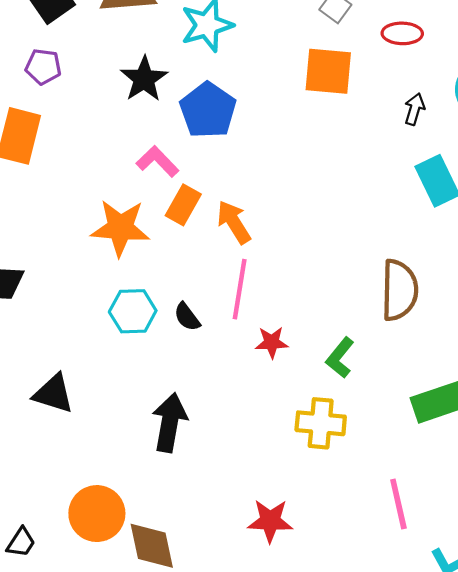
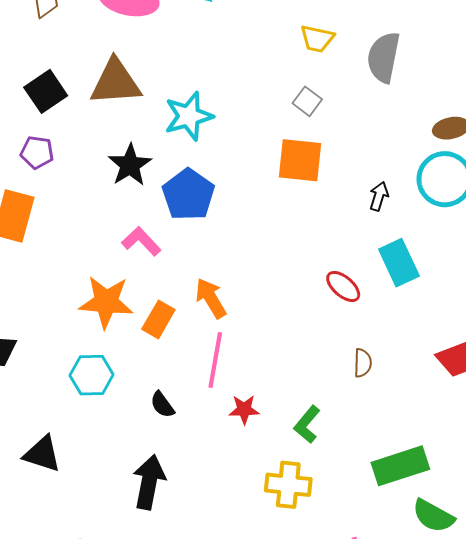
red ellipse: (402, 33) -> (343, 286), moved, turned 39
orange rectangle: (183, 205) -> (158, 319), moved
brown semicircle: (399, 290) -> (363, 363), size x0.5
cyan hexagon: (133, 311) -> (92, 375), moved
black semicircle: (187, 317) -> (162, 405), moved

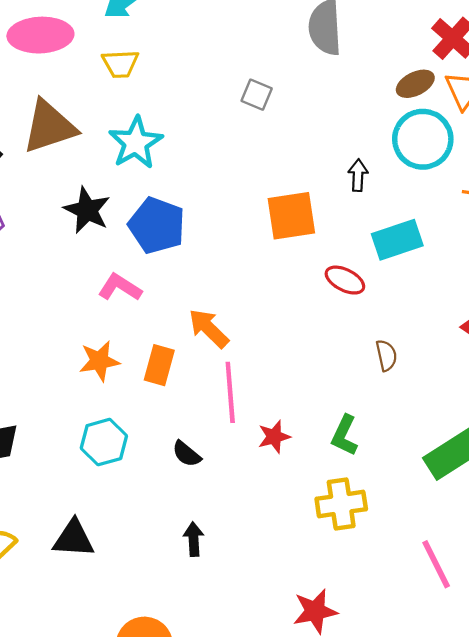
yellow trapezoid: (317, 39) -> (120, 64), moved
orange square: (300, 160) -> (291, 216), moved
cyan rectangle: (399, 263) -> (397, 240), turned -69
orange star: (106, 302) -> (99, 361), size x0.7
black arrow: (149, 482) -> (194, 539), size x0.6

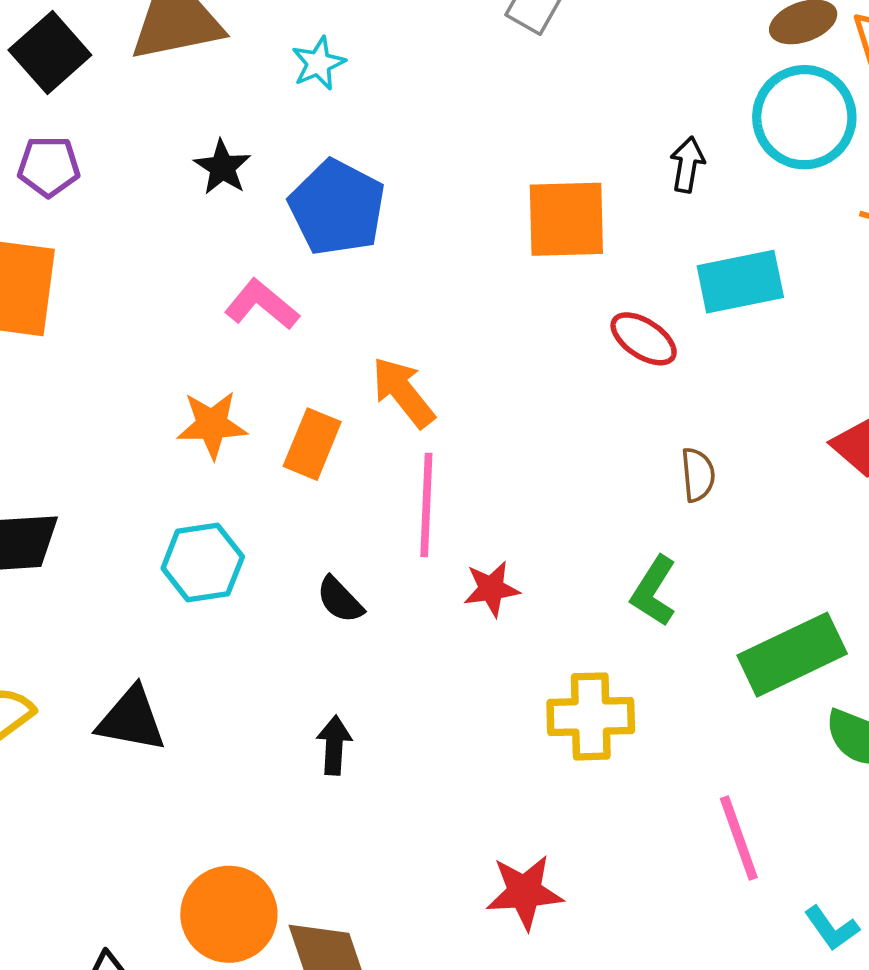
cyan star: (136, 143) -> (318, 63), size x0.6
black star: (87, 210) -> (222, 167), size x0.7
green L-shape: (344, 435) -> (654, 591), moved

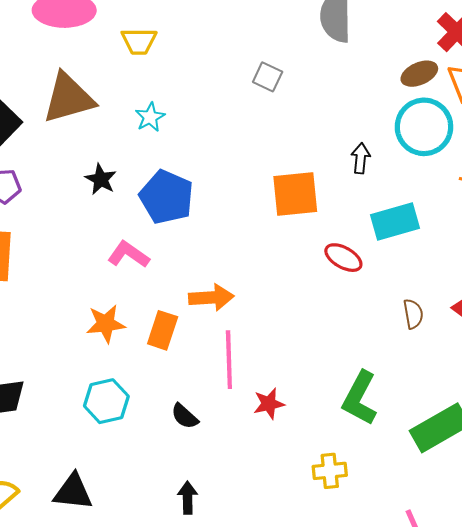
orange arrow: (403, 392) -> (211, 298), turned 129
brown semicircle: (698, 475) -> (413, 314), moved
green L-shape: (654, 591) -> (360, 398), size x1.4
yellow cross: (591, 716) -> (330, 471), size x0.7

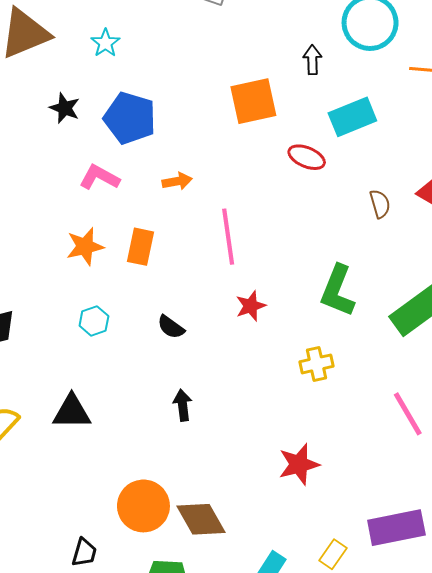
orange arrow: (211, 298) -> (177, 181), moved, size x0.7
pink line: (229, 360) -> (228, 237), moved
cyan hexagon: (106, 401) -> (94, 321), size x0.7

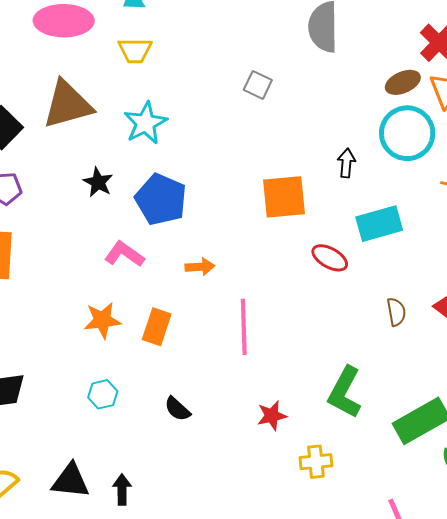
cyan star: (105, 43) -> (145, 123), size x1.5
red star: (251, 306) -> (272, 416), moved
black arrow: (183, 405) -> (122, 490), moved

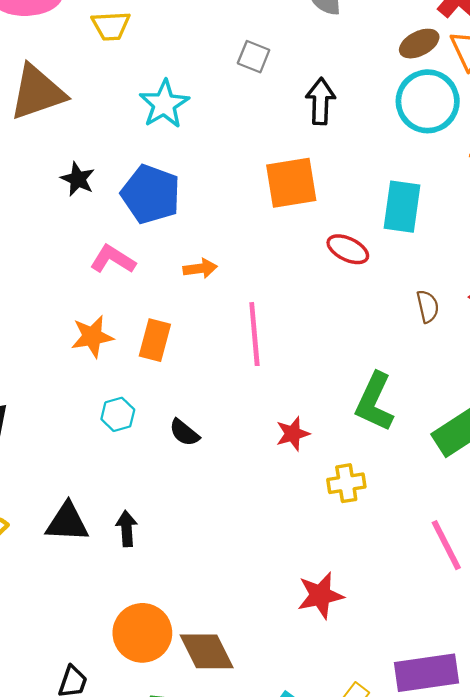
cyan star: (145, 123) -> (164, 104), moved
black arrow: (346, 163) -> (321, 101), moved, size x1.4
cyan rectangle: (379, 224) -> (402, 207), turned -63
cyan hexagon: (103, 394) -> (118, 414), moved

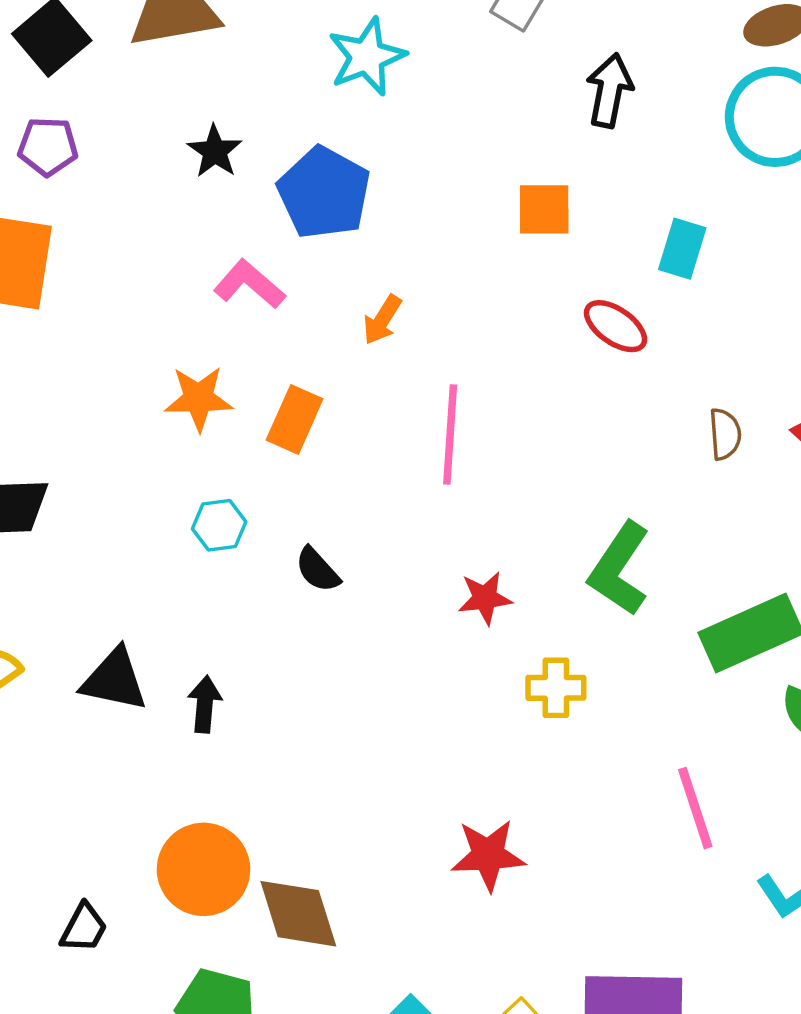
orange square: (291, 183) -> (544, 209), size x0.7
cyan rectangle: (402, 207) -> (682, 249), moved, size x0.7
orange arrow: (200, 268) -> (382, 320), turned 120

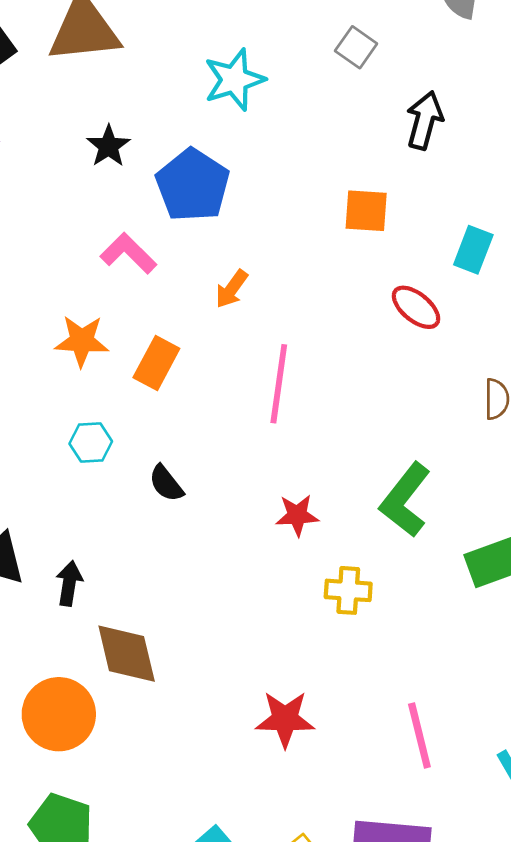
pink line: (695, 808) -> (419, 736), moved
brown diamond: (298, 914) -> (127, 654), moved

